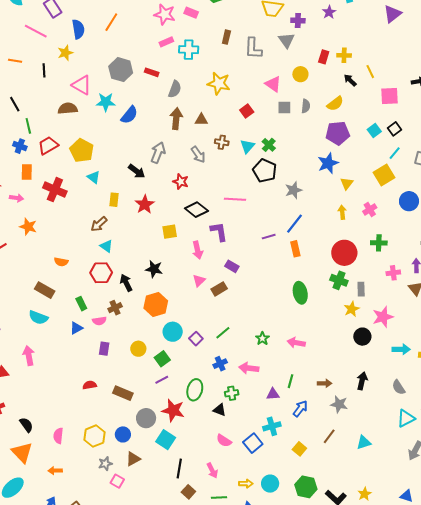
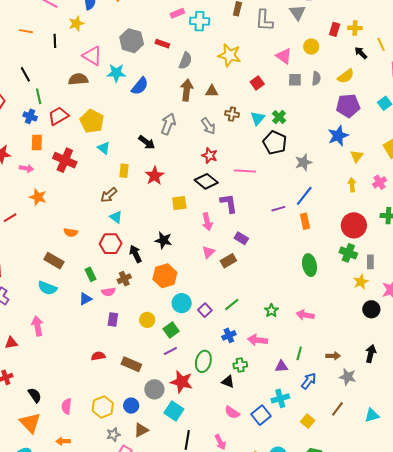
red star: (181, 182) -> (210, 155), moved

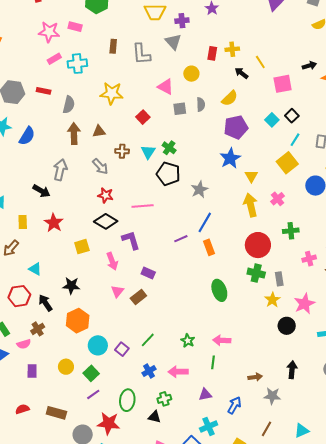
yellow arrow: (352, 185) -> (251, 205), size x1.6
cyan triangle: (116, 217) -> (35, 269), moved
green line: (299, 353) -> (213, 362), moved

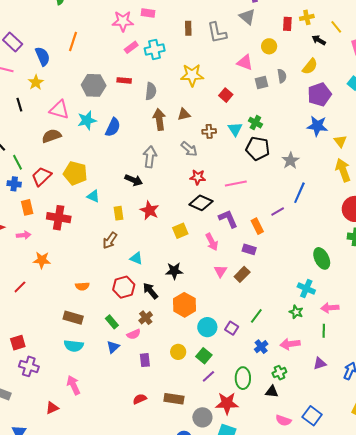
blue star: (230, 158) -> (317, 126), turned -30
orange rectangle: (209, 247) -> (257, 226), moved
cyan cross: (209, 426) -> (306, 289), moved, turned -36

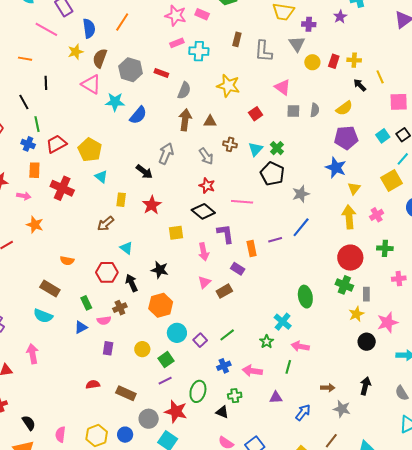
yellow circle: (269, 46) -> (312, 62), moved
black line: (19, 105) -> (46, 83), moved
brown semicircle: (51, 136) -> (100, 58), moved, turned -66

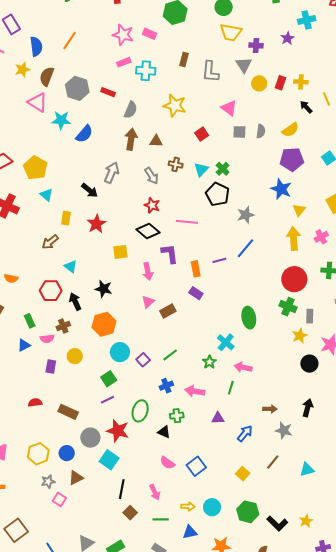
purple rectangle: (238, 269) -> (196, 293), moved
yellow circle: (142, 349) -> (75, 356), moved

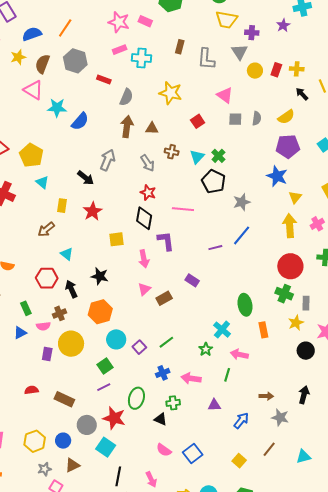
blue semicircle: (36, 46) -> (32, 34), turned -102
gray hexagon: (77, 88) -> (75, 61), moved
black diamond: (148, 231) -> (144, 218), turned 60
orange rectangle: (196, 269) -> (263, 330), moved
yellow circle: (75, 356) -> (71, 344), size x1.6

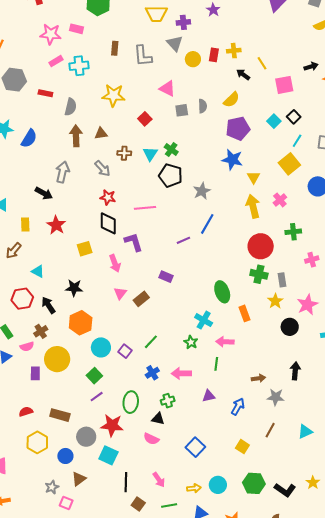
yellow hexagon: (35, 441) -> (37, 442), moved
pink semicircle: (164, 450) -> (151, 439), moved

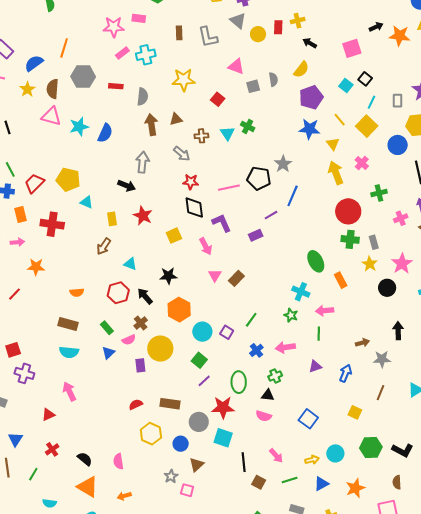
yellow line: (262, 63) -> (340, 120), moved
black pentagon: (171, 175) -> (259, 178), moved
purple rectangle: (166, 277) -> (256, 235), moved, turned -40

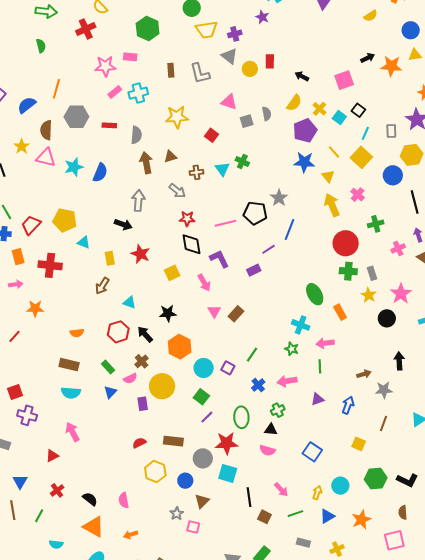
yellow cross: (298, 21) -> (320, 109), moved, turned -32
yellow star: (27, 89) -> (22, 146), moved
yellow arrow: (312, 460) -> (317, 493), turned -56

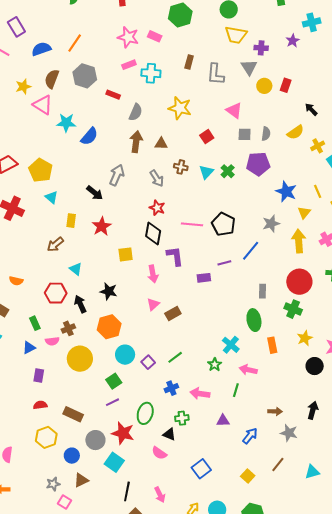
purple pentagon: (305, 130) -> (258, 164), moved
gray star: (279, 198) -> (271, 224), moved
gray rectangle: (372, 273) -> (263, 291), moved
purple rectangle: (143, 404) -> (39, 375), moved

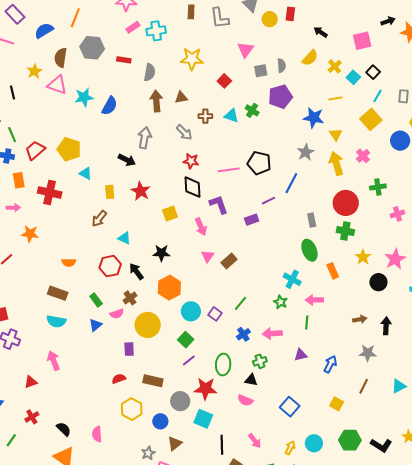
pink triangle: (234, 110) -> (245, 50), turned 42
cyan triangle: (206, 172) -> (231, 116), turned -42
yellow line: (318, 191) -> (336, 98), moved, turned -64
purple rectangle: (39, 375) -> (129, 349), moved
brown arrow: (275, 411) -> (360, 319), moved

